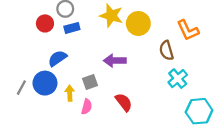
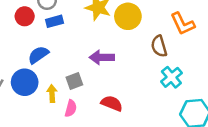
red semicircle: (124, 102) -> (112, 103), turned -30

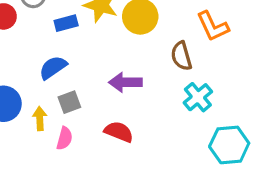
blue rectangle: (54, 21) -> (66, 23), moved
blue semicircle: (38, 55) -> (53, 68), moved
purple arrow: (102, 57) -> (125, 82), moved

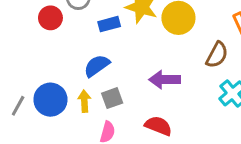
brown semicircle: (181, 56) -> (217, 55), turned -136
yellow arrow: (40, 119) -> (84, 101), moved

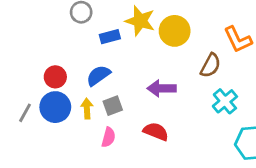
red circle: (50, 18) -> (55, 77), moved

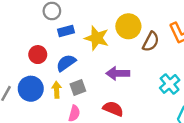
yellow star: (140, 21) -> (97, 38), moved
blue rectangle: (110, 37) -> (66, 31), moved
brown semicircle: (211, 65) -> (151, 42), moved
red circle: (55, 77) -> (38, 55), moved

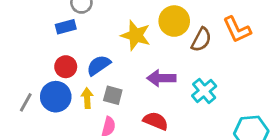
blue rectangle: (66, 31) -> (66, 27), moved
red circle: (38, 55) -> (66, 67), moved
cyan cross: (170, 84) -> (204, 91), moved
gray square: (78, 88) -> (113, 95), turned 35

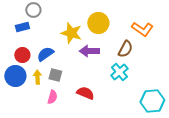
orange L-shape: (237, 30) -> (142, 29), turned -30
brown semicircle: (201, 40) -> (125, 49), moved
purple arrow: (161, 78) -> (89, 51), moved

